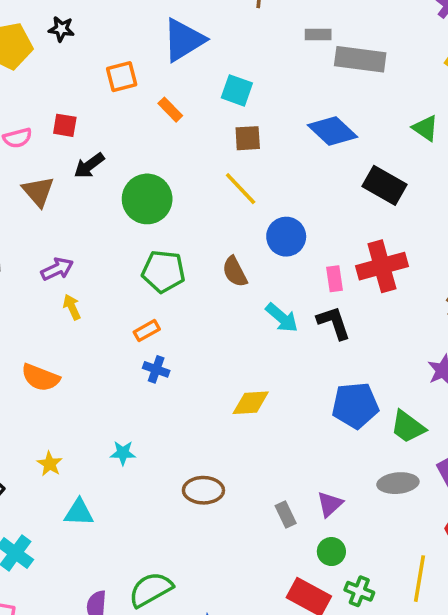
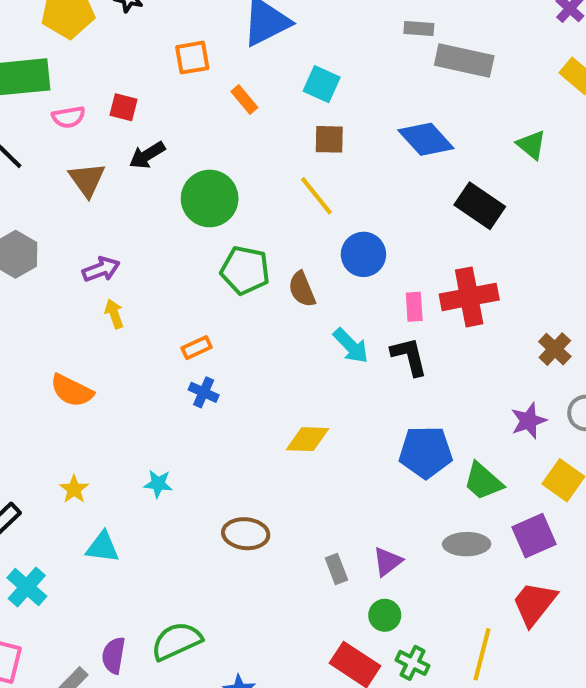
green pentagon: (163, 271) -> (245, 270), moved

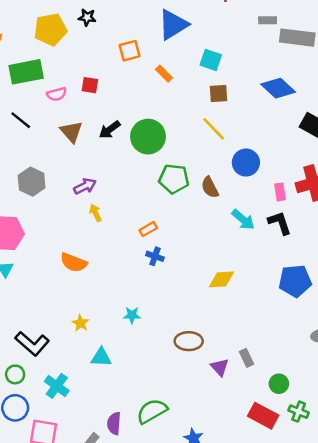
black arrow: (147, 155) -> (110, 130), moved
purple triangle: (387, 562) -> (220, 367), moved, turned -30

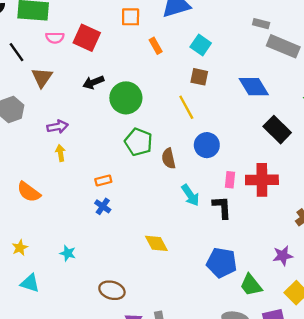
red square: (90, 85) -> (87, 38), size x1.6
brown triangle: (71, 132) -> (42, 78), moved
yellow diamond: (222, 279) -> (156, 243), turned 50

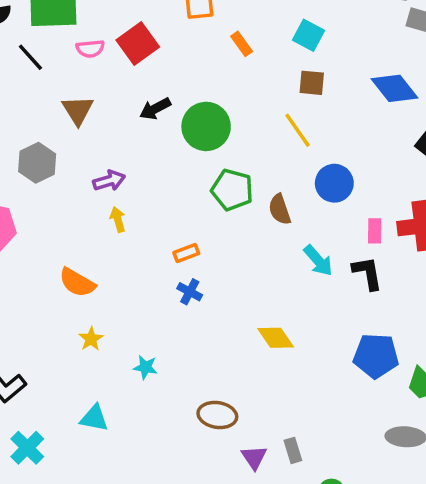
red square: (87, 38) -> (138, 44), turned 36
black line: (16, 52) -> (30, 57), moved
yellow star: (20, 248) -> (91, 339), moved

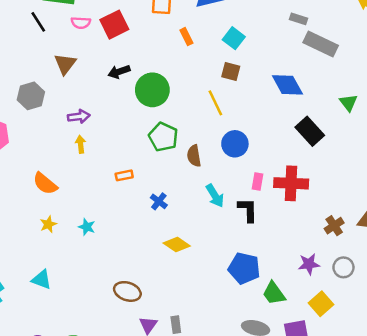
blue cross: (190, 292) -> (159, 201), moved
yellow diamond: (276, 338) -> (177, 244), turned -30
cyan star: (145, 367) -> (87, 227), moved

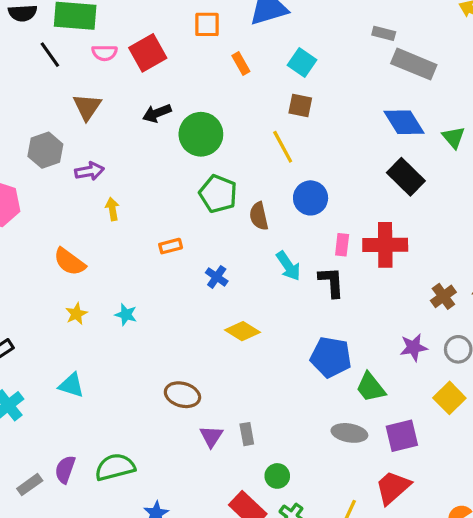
blue diamond: (287, 85) -> (404, 122), moved
purple arrow: (79, 116) -> (89, 171), moved
yellow square: (321, 304) -> (449, 398), moved

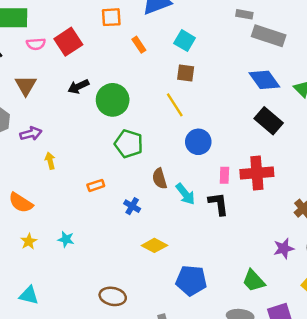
brown semicircle: (259, 216) -> (160, 179), moved
blue pentagon: (331, 357) -> (191, 281), moved

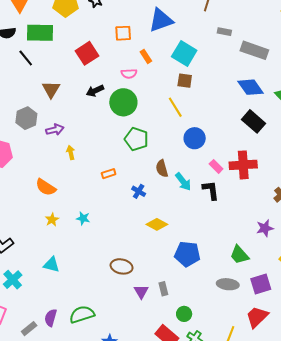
gray rectangle: (244, 14) -> (224, 32), moved
cyan square: (185, 41) -> (184, 54), size x1.4
pink semicircle: (36, 44) -> (129, 74), moved
pink rectangle: (224, 175) -> (216, 166), turned -48

